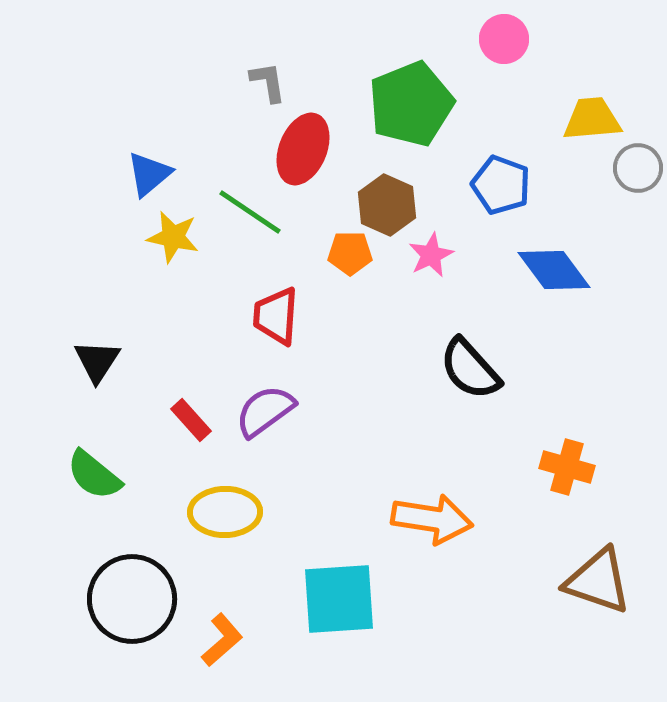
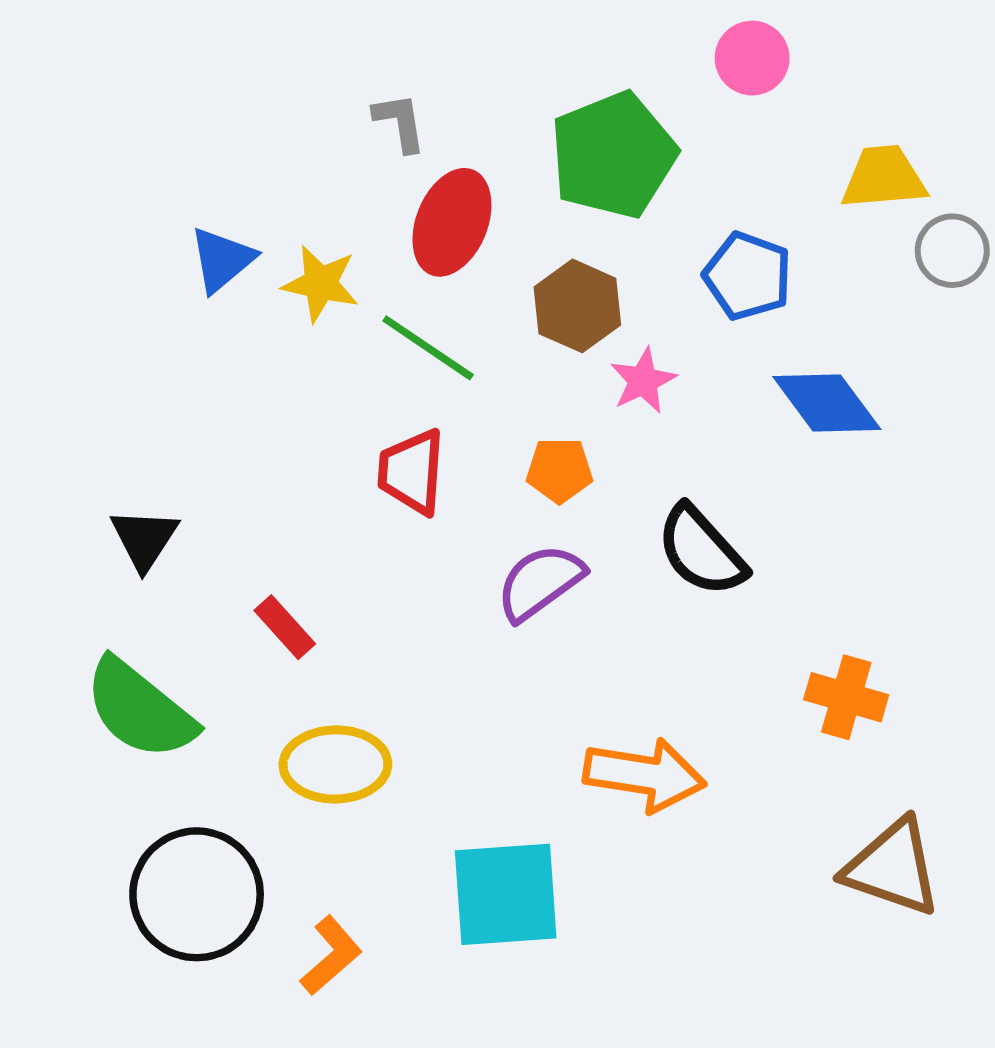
green line: (250, 212) -> (428, 348), moved
yellow star: (173, 237) -> (321, 284), moved
orange pentagon: (350, 253) -> (559, 470), moved
purple semicircle: (265, 411) -> (540, 582), moved
green semicircle: (94, 475) -> (140, 709), size x1.4

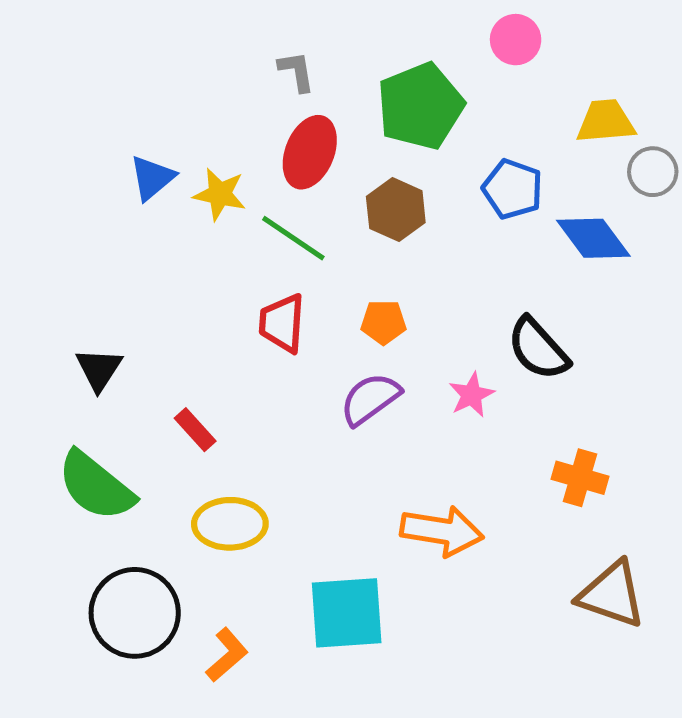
gray L-shape: (400, 122) -> (296, 71), moved
pink star: (643, 381) -> (472, 395), moved
blue diamond: (827, 403) -> (593, 238), moved
black semicircle: (701, 551) -> (538, 349), moved

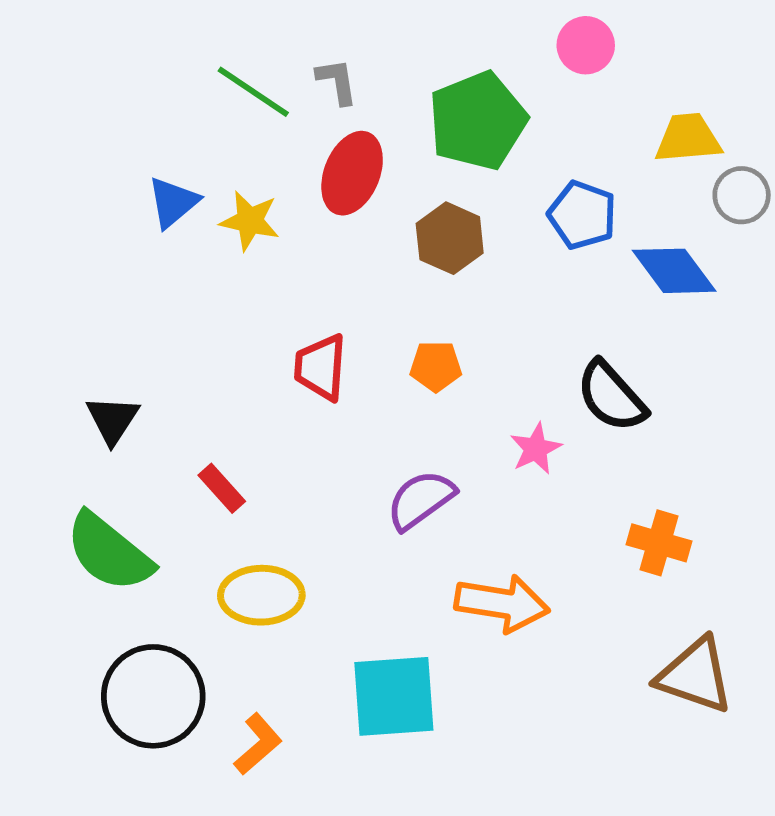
green line: (293, 238) -> (253, 92), moved
purple semicircle: (370, 399) -> (421, 500), moved

